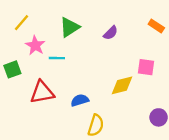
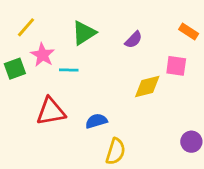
pink square: (146, 67) -> (176, 66), moved
green square: (12, 69) -> (15, 69), moved
yellow diamond: (122, 85) -> (147, 87), moved

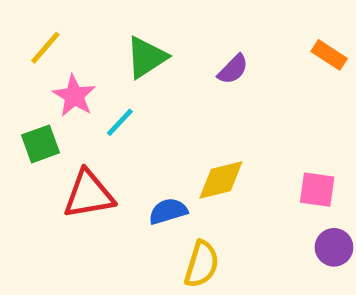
pink square: (176, 66) -> (317, 190), moved
green square: (15, 69) -> (41, 144), moved
cyan line: (69, 70) -> (120, 122), turned -48
yellow diamond: (147, 87) -> (221, 180), moved

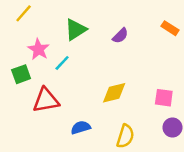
yellow line: (45, 48) -> (24, 13), moved
blue semicircle: (168, 211) -> (81, 127), moved
yellow semicircle: (202, 264) -> (125, 136), moved

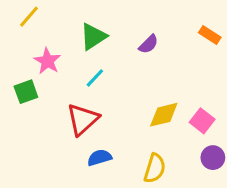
cyan line: (62, 63) -> (95, 78), moved
yellow diamond: (114, 93) -> (164, 115), moved
pink square: (164, 98) -> (202, 121), turned 30
red triangle: (46, 100) -> (83, 119), moved, turned -32

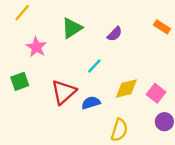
cyan line: (95, 78) -> (94, 66), moved
green square: (26, 92) -> (20, 81), moved
blue semicircle: (99, 158) -> (91, 103), moved

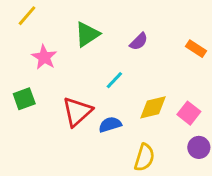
orange rectangle: (162, 27) -> (196, 49), moved

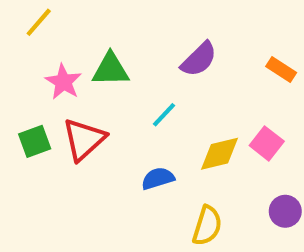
green triangle: (87, 34) -> (111, 70), moved, turned 32
purple semicircle: (139, 41) -> (199, 59), size x1.4
red triangle: (77, 112) -> (84, 139), moved
pink square: (189, 113) -> (267, 143), moved

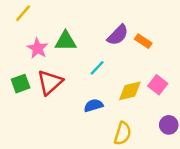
orange rectangle: (281, 70) -> (143, 41), moved

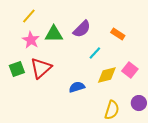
yellow line: (23, 13) -> (29, 16), moved
purple semicircle: (118, 35) -> (82, 29), moved
cyan line: (97, 68) -> (95, 53), moved
yellow semicircle: (123, 133) -> (112, 110), moved

